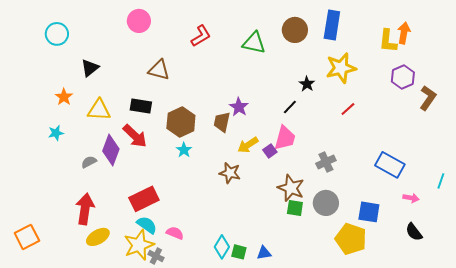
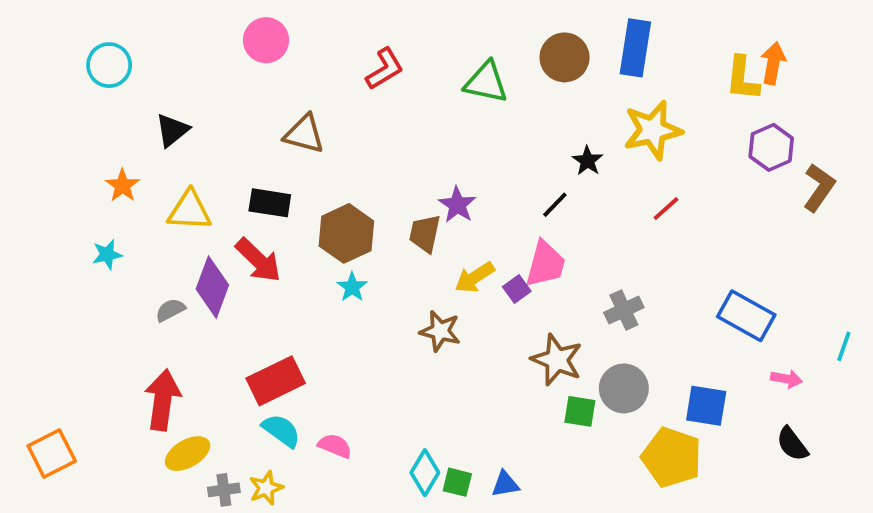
green square: (295, 208) -> (580, 411), moved
yellow star: (139, 245) -> (266, 488), moved, size x0.6
gray cross: (156, 256) -> (224, 490), moved, turned -35

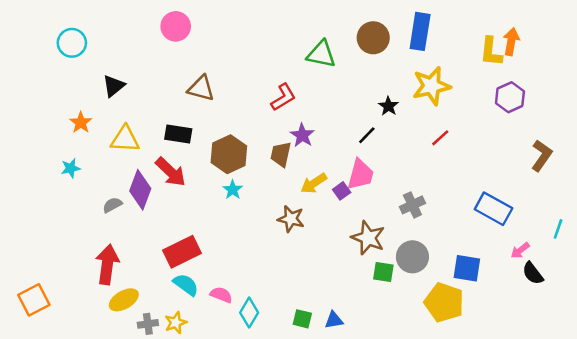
red L-shape: (385, 69) -> (283, 97), moved
brown L-shape: (819, 188) -> (542, 156), moved
pink arrow: (786, 379) -> (520, 250), turned 132
black semicircle: (792, 444) -> (533, 273), moved
cyan diamond: (425, 473) -> (249, 313), moved

